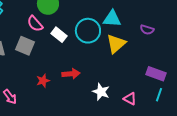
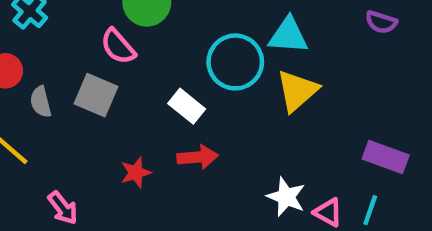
purple semicircle: (147, 30) -> (381, 22), moved
white rectangle: (59, 35) -> (187, 106), moved
white star: (101, 92) -> (286, 197), moved
cyan line: (159, 95) -> (370, 210), moved

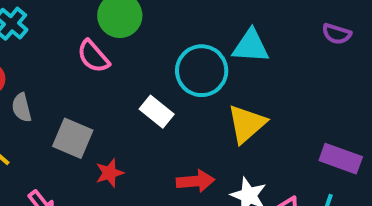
yellow triangle: (297, 91) -> (247, 124), moved
gray square: (96, 95) -> (73, 138), moved
red arrow: (198, 157) -> (195, 181), moved

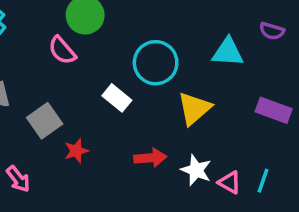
cyan triangle: (251, 46) -> (228, 52), moved
gray square: (73, 138) -> (45, 121), turned 32
purple rectangle: (341, 159) -> (274, 110), moved

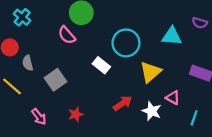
red star: (76, 151) -> (76, 114), moved
red arrow: (150, 158) -> (123, 103), turned -30
pink triangle: (230, 182) -> (173, 98), moved

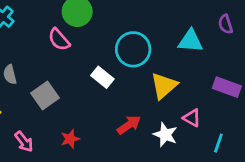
purple semicircle: (200, 23) -> (225, 24), turned 56

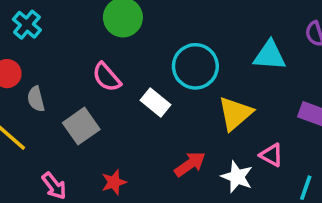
pink semicircle: (59, 40) -> (107, 77), moved

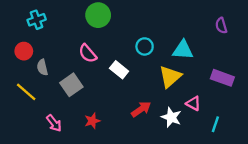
cyan cross: (27, 25) -> (37, 20), turned 30
cyan triangle: (270, 55) -> (183, 50), moved
cyan circle: (195, 66) -> (145, 46), size x0.6

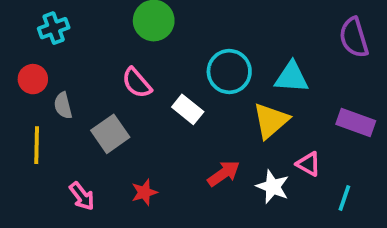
purple semicircle: (221, 26) -> (354, 38), size x1.5
cyan circle: (145, 46) -> (229, 71), size x1.5
yellow line: (26, 92) -> (37, 145), turned 50

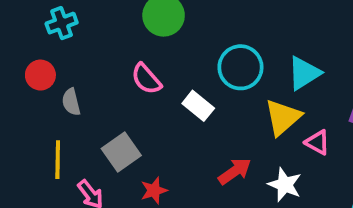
cyan triangle: (292, 77) -> (304, 73), turned -36
gray square: (110, 134) -> (121, 152), moved
yellow line: (37, 145) -> (58, 160), moved
pink triangle: (309, 164) -> (317, 142), moved

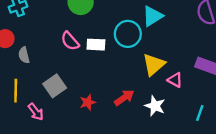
cyan triangle: (304, 73) -> (153, 16), moved
white rectangle: (198, 106) -> (96, 45), moved, turned -36
red star: (154, 190) -> (88, 102), moved

